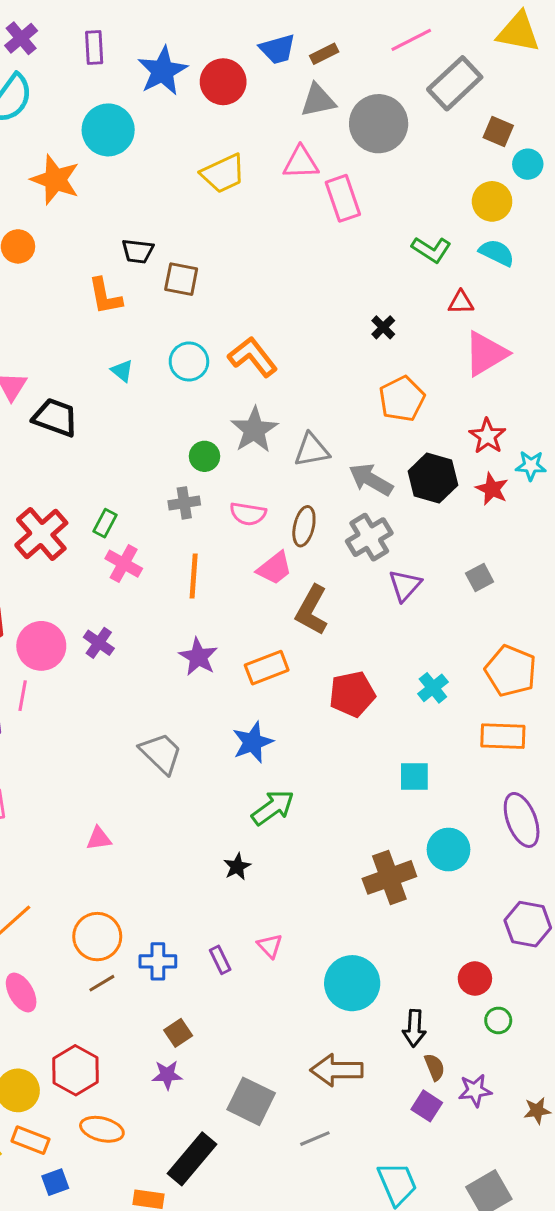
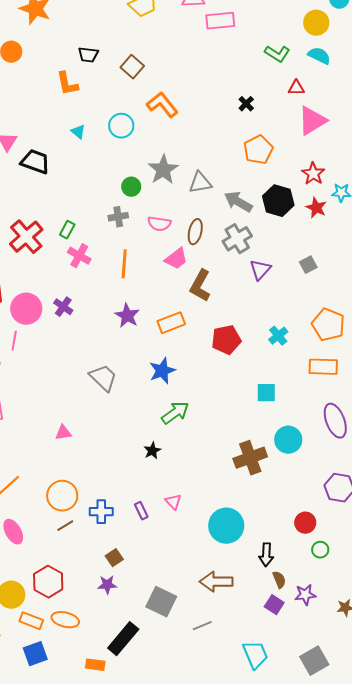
pink rectangle: (343, 198) -> (220, 21), turned -76
brown square: (181, 279) -> (132, 67), moved, turned 30
orange L-shape: (253, 357) -> (162, 105), moved
orange rectangle: (30, 1140) -> (31, 621), moved
blue square: (55, 1182) -> (35, 654), size x1.4

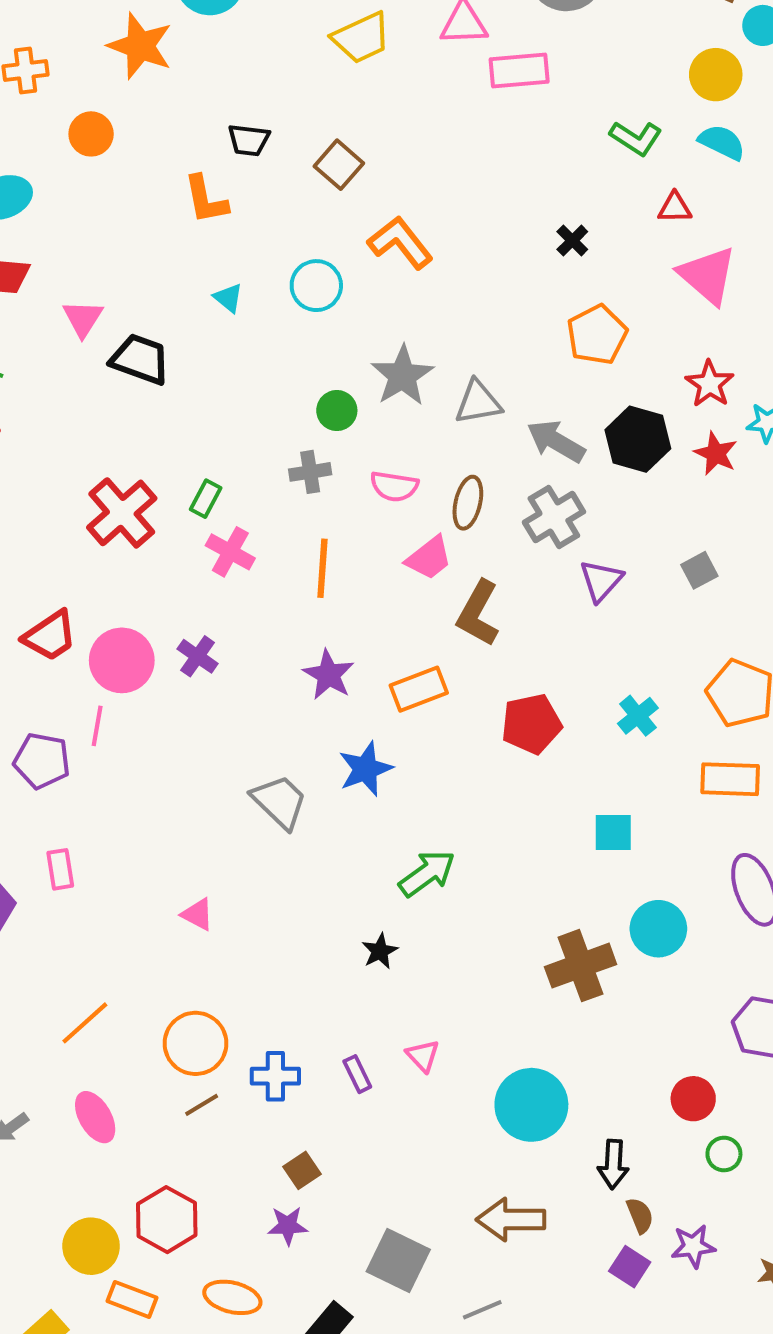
pink triangle: (312, 121) -> (708, 275), turned -48
blue star: (162, 371) -> (365, 769), moved
pink triangle: (63, 433) -> (198, 914), turned 36
orange ellipse: (65, 620) -> (232, 1297), moved

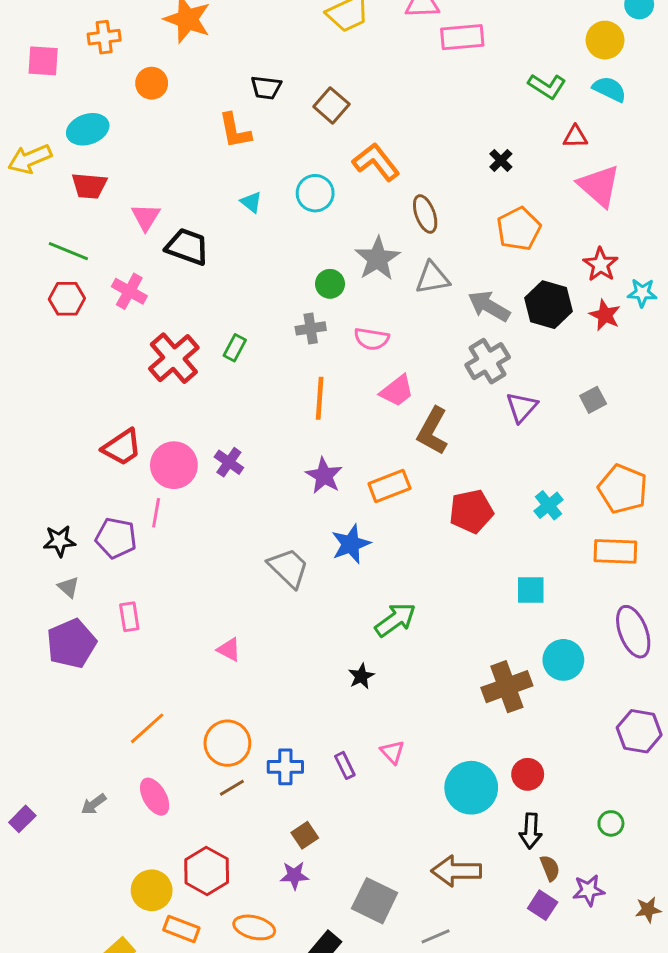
brown ellipse: (468, 503) -> (425, 214), moved, turned -33
pink cross: (230, 552) -> (129, 291), moved
red circle: (693, 1099) -> (528, 774), moved

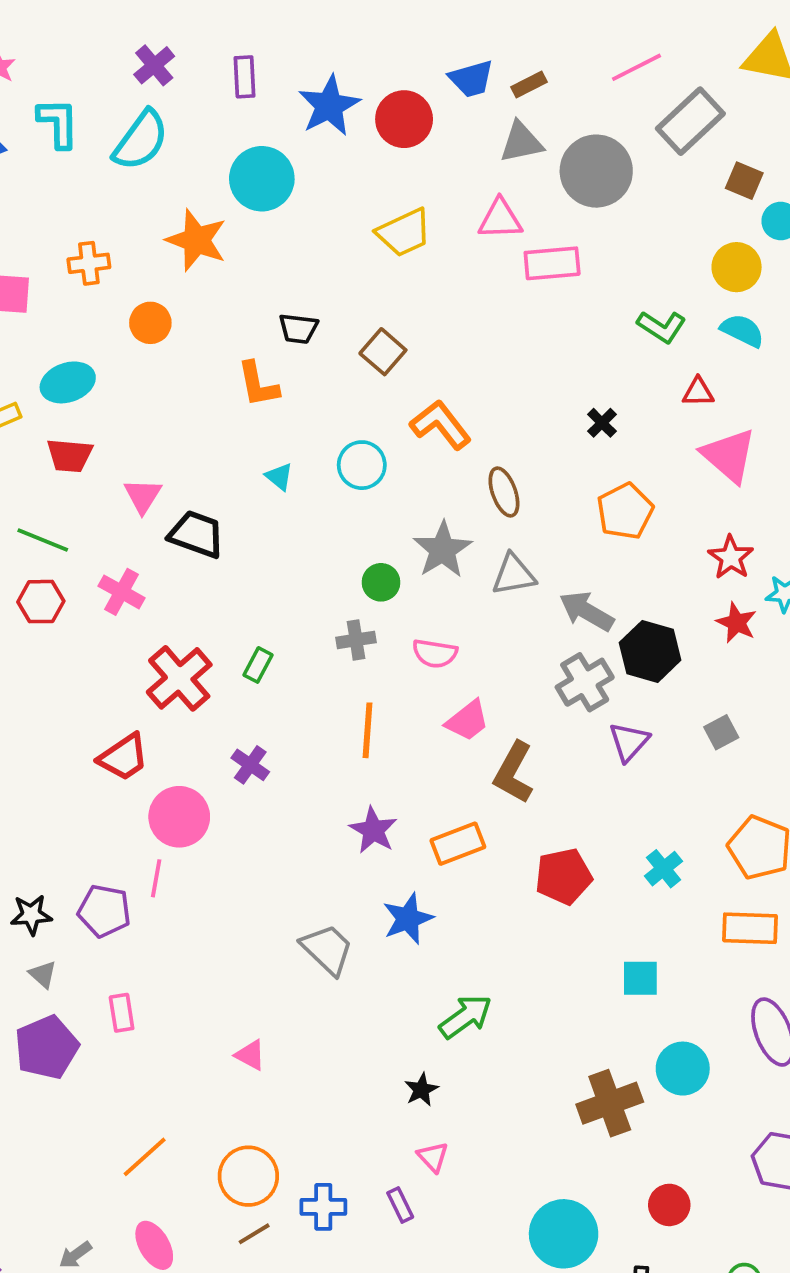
black hexagon: (548, 305) -> (650, 651), moved
red trapezoid: (122, 447) -> (123, 757), moved
purple cross: (229, 462) -> (250, 765), moved
pink triangle: (392, 752) -> (433, 1157), moved
red circle: (528, 774) -> (669, 1205), moved

